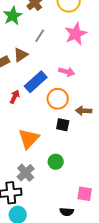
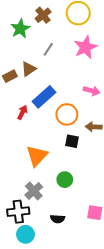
pink arrow: (67, 72) -> (92, 91), moved
black semicircle: (67, 212) -> (58, 219), moved

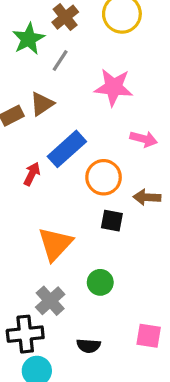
pink star: (85, 47) -> (114, 87), moved, turned 30
gray line: (48, 49) -> (60, 60), moved

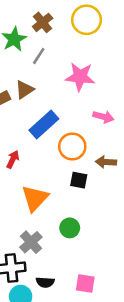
red arrow: (32, 174) -> (13, 159), moved
pink square: (149, 336) -> (85, 284), moved
black semicircle: (89, 346) -> (45, 282), moved

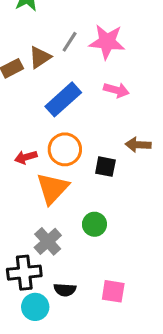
gray line: (39, 56) -> (70, 42), moved
pink arrow: (103, 117) -> (116, 90), moved
orange circle: (72, 146) -> (65, 149), moved
red arrow: (13, 159) -> (26, 157), moved, turned -132

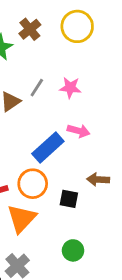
pink star: (107, 42) -> (70, 88), size x0.7
blue rectangle: (63, 99) -> (48, 147), moved
green circle: (94, 224) -> (73, 250), moved

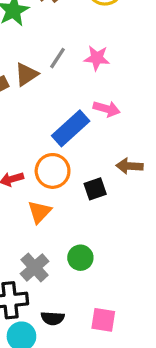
black square: (69, 199) -> (95, 189), turned -30
orange triangle: (22, 218) -> (39, 212), size x0.7
green circle: (73, 250) -> (80, 258), moved

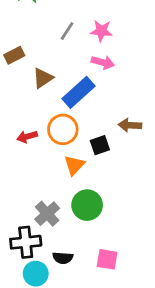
brown triangle: (26, 74) -> (43, 78), moved
pink arrow: (107, 109) -> (103, 62), moved
orange triangle: (39, 212) -> (74, 165), moved
green circle: (80, 258) -> (87, 205), size x1.4

